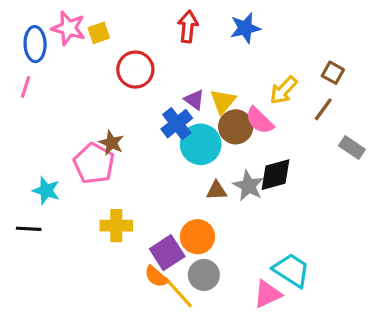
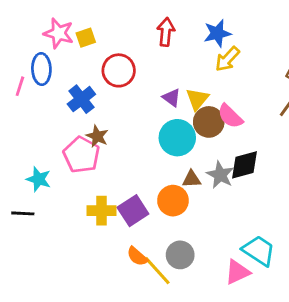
blue ellipse: (35, 44) -> (41, 69), moved
yellow arrow: (283, 90) -> (227, 59), moved
blue cross: (177, 124) -> (81, 99), moved
orange circle: (197, 237) -> (173, 201), moved
purple square: (167, 253) -> (133, 211), moved

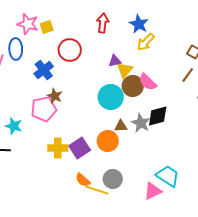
blue star: (217, 33) -> (139, 24), turned -30
purple triangle: (172, 98) -> (115, 61), moved, turned -48
pink pentagon: (81, 155) -> (44, 109), turned 30
yellow line: (157, 271) -> (97, 190), turned -30

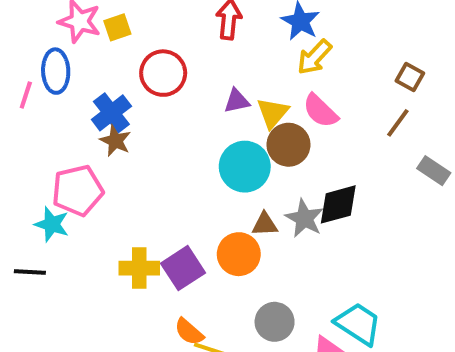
purple triangle: (115, 61) -> (237, 101), moved
pink semicircle: (148, 82) -> (320, 111), moved
brown star: (55, 96) -> (115, 141), moved
pink pentagon: (44, 109) -> (78, 190), moved
gray circle: (113, 179) -> (275, 322), moved

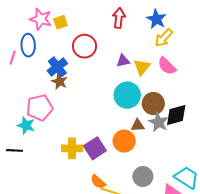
brown circle: (288, 145) -> (153, 104), moved

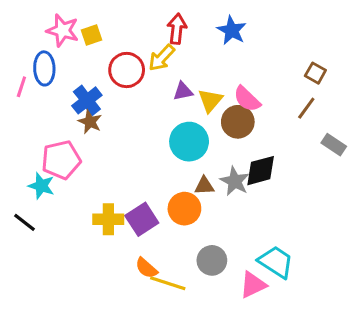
yellow arrow: (164, 38) -> (162, 58), moved
brown circle: (153, 104) -> (238, 122), moved
black line: (15, 150) -> (25, 222), turned 35

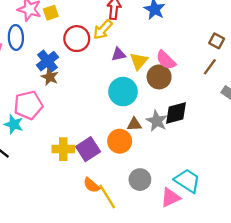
yellow line: (168, 283) -> (107, 196), turned 40

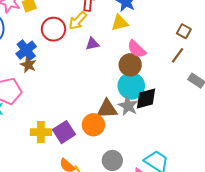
yellow triangle: (139, 61) -> (120, 23), moved, turned 36
cyan circle: (123, 92) -> (131, 86), moved
brown triangle: (134, 124) -> (107, 109), size x1.5

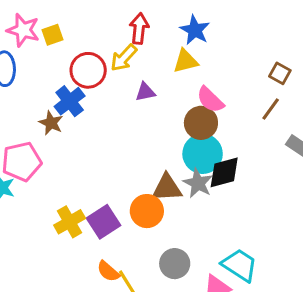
blue cross: (26, 50) -> (70, 101), moved
yellow cross: (41, 132) -> (70, 222), turned -30

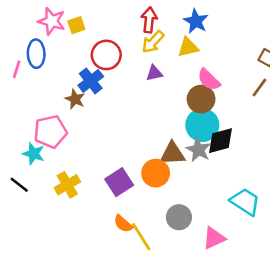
yellow arrow: (124, 58) -> (153, 42), moved
yellow cross: (70, 222) -> (67, 185), moved
cyan trapezoid: (240, 265) -> (245, 202), moved

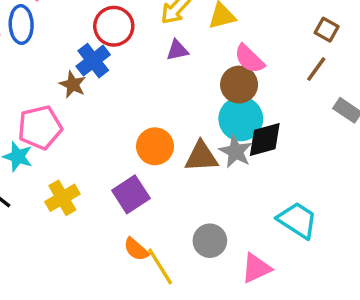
orange circle: (156, 173) -> (155, 146), moved

